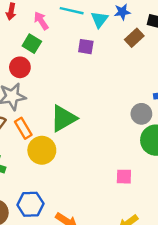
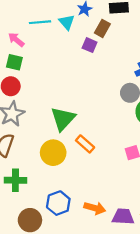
purple square: (86, 47) -> (90, 45), moved, turned 32
orange rectangle: (23, 128) -> (85, 144), moved

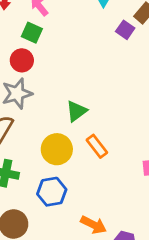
green triangle: (63, 119) -> (76, 111), size x0.7
blue hexagon: (58, 203) -> (52, 192), moved

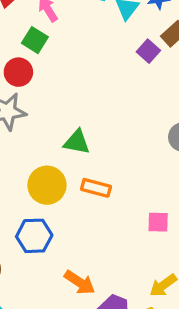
green triangle: (76, 111) -> (77, 142), turned 40
orange rectangle: (97, 146) -> (96, 188), turned -45

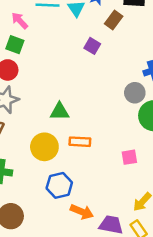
purple square: (148, 51) -> (92, 46), moved
blue hexagon: (34, 236) -> (59, 185), moved

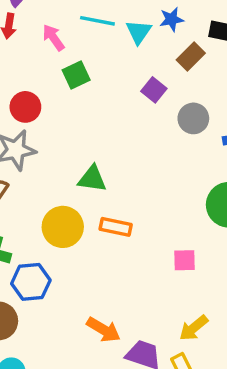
green square: (15, 45) -> (76, 75), moved, turned 36
gray circle: (135, 93) -> (193, 118), moved
blue hexagon: (59, 185) -> (31, 282), moved

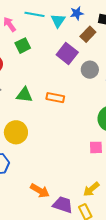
purple square: (154, 90) -> (67, 54), size x1.5
green triangle: (92, 179) -> (24, 95), moved
orange rectangle: (116, 227) -> (55, 98), moved
pink square: (184, 260) -> (96, 147), moved

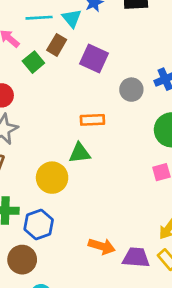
brown rectangle: (88, 34) -> (57, 45), moved
gray circle: (90, 70) -> (131, 90), moved
green triangle: (24, 95) -> (80, 153), moved

